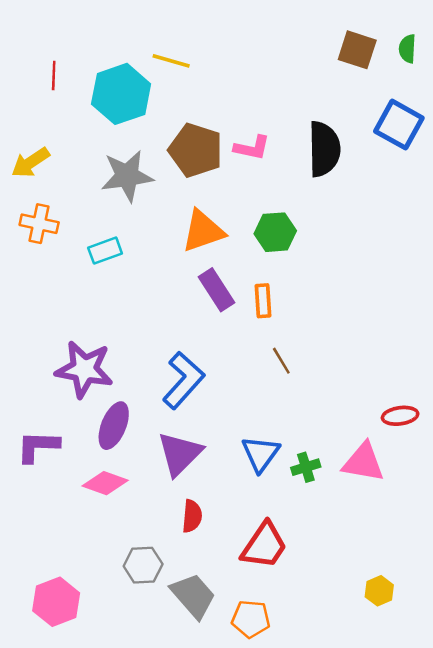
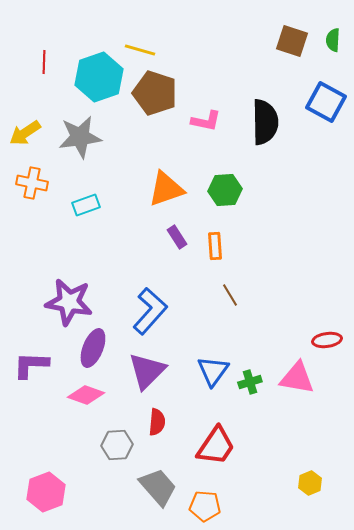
brown pentagon: (196, 150) -> (155, 93), moved
gray star: (127, 176) -> (80, 137), moved
purple rectangle: (216, 290) -> (177, 237), size x0.7
gray hexagon: (143, 565) -> (117, 445), moved

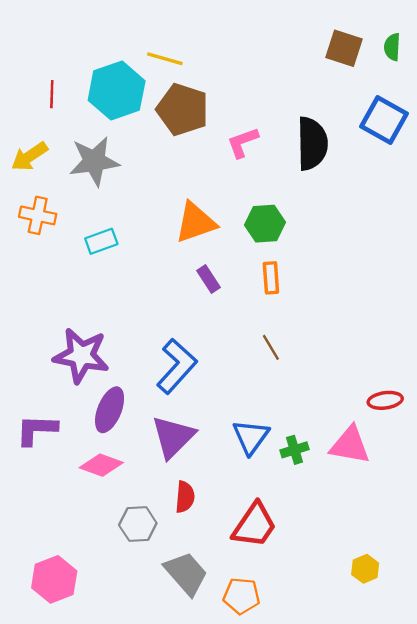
red line: (44, 62) -> (52, 94), moved
pink L-shape: (206, 121) -> (243, 142), turned 148
orange rectangle: (215, 246) -> (271, 278), moved

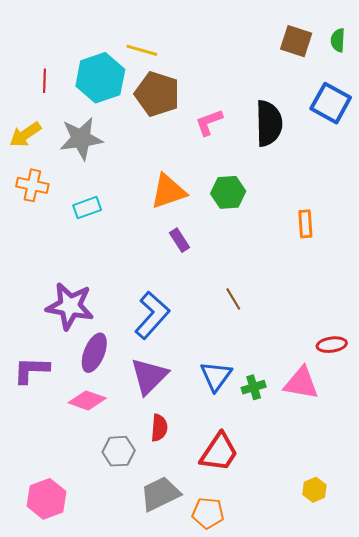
orange rectangle: (271, 278) -> (305, 224), moved
gray trapezoid: (186, 573) -> (160, 494), turned -75

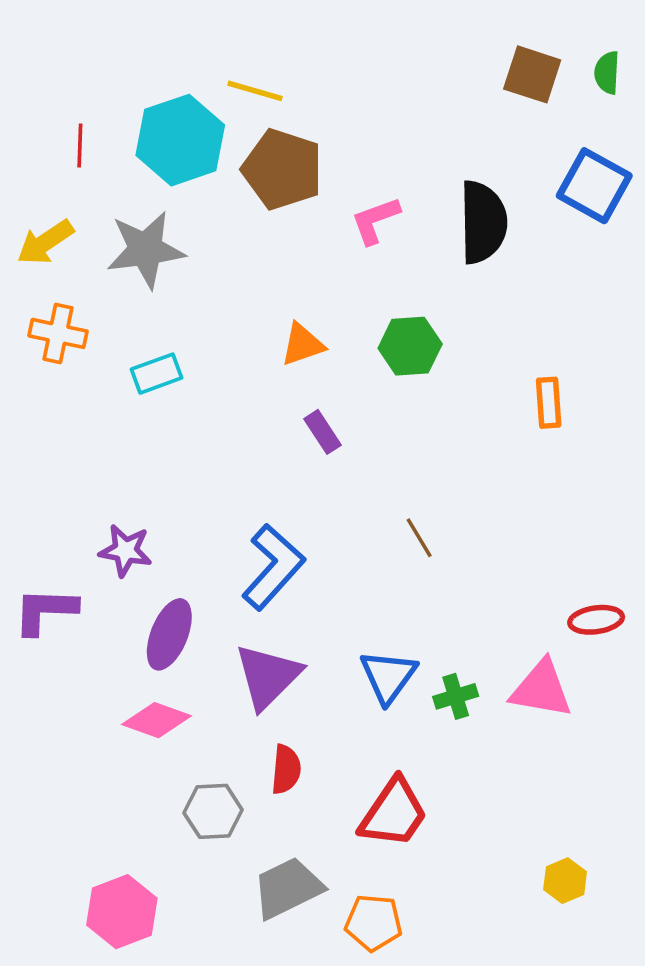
orange triangle: (168, 191) -> (302, 344), size x0.7
purple star: (70, 306) -> (125, 550), size x0.6
purple L-shape: (31, 370) -> (45, 611), moved
pink hexagon: (47, 499) -> (122, 912), moved

